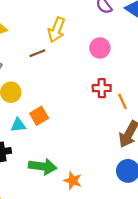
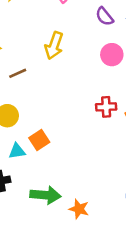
pink circle: (100, 48) -> (112, 55), moved
brown line: (37, 53) -> (18, 73), moved

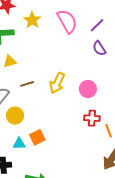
yellow arrow: (54, 46) -> (57, 83), moved
pink circle: (112, 55) -> (88, 89), moved

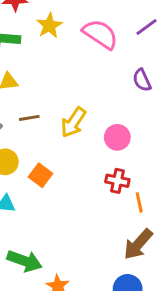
pink semicircle: (67, 21) -> (100, 34), turned -35
purple line: (97, 25) -> (146, 27), moved
orange square: (37, 137) -> (40, 175), moved, turned -35

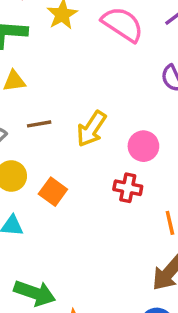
red cross: (117, 181) -> (128, 188), moved

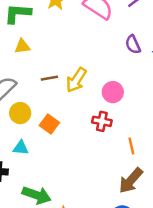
brown line: (39, 124) -> (49, 78), moved

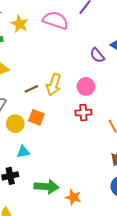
purple semicircle: (133, 44) -> (97, 55), moved
orange square: (49, 124) -> (36, 117), moved

